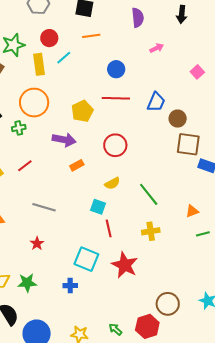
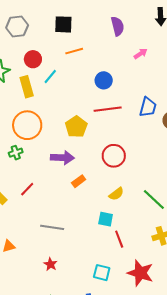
cyan square: (86, 259) -> (102, 273), size x0.7

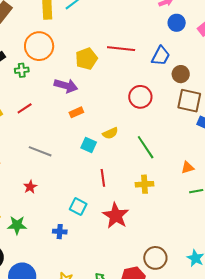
blue circle: (104, 80) -> (177, 23), moved
red circle: (114, 156) -> (140, 97), moved
cyan square: (106, 219) -> (89, 145), moved

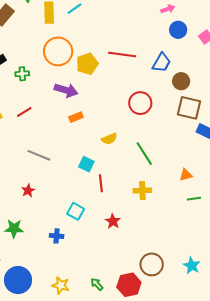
orange circle: (39, 46) -> (58, 51), moved
cyan square: (89, 145) -> (86, 164), moved
red star: (116, 216) -> (113, 221), size x0.6

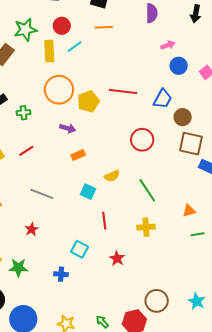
purple arrow: (66, 90) -> (68, 128), size x0.7
cyan square: (86, 164) -> (88, 192), moved

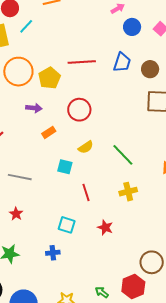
brown circle: (183, 117) -> (150, 69), moved
red circle: (142, 140) -> (79, 110), moved

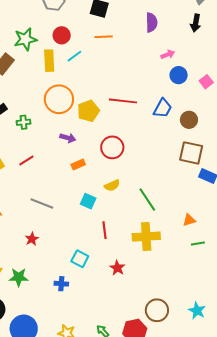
yellow cross: (128, 192) -> (146, 237), size x1.5

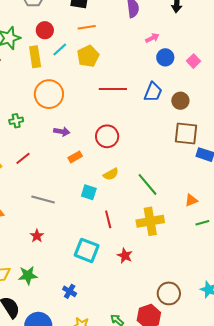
yellow pentagon: (88, 111) -> (88, 56), moved
cyan square: (80, 259) -> (87, 250), size x1.4
blue cross: (61, 284) -> (70, 291), moved, turned 32

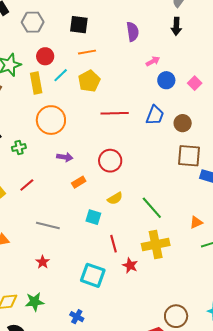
red star: (125, 256) -> (130, 265), moved

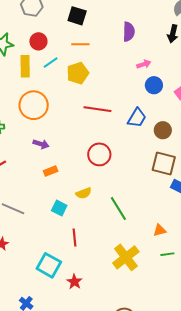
red circle: (110, 161) -> (99, 154), moved
yellow cross: (156, 245) -> (126, 257), moved, turned -36
red star: (130, 265) -> (74, 282), moved

